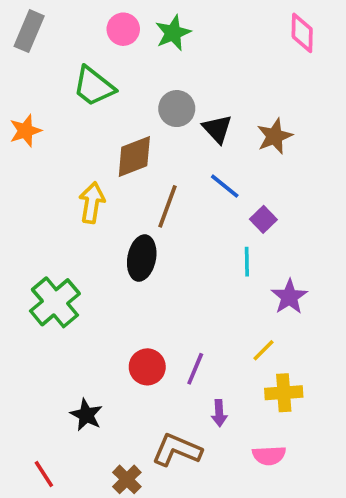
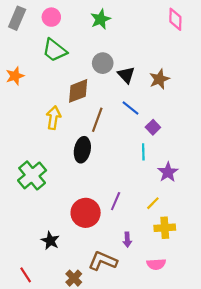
pink circle: (123, 29) -> (51, 17), moved
red circle: (147, 367) -> (86, 213), size x1.4
purple line: (195, 369) -> (116, 201), moved

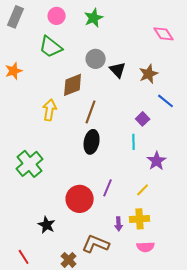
pink circle: (51, 17) -> (57, 16), moved
pink diamond: (175, 19) -> (164, 34), moved, turned -35
blue line: (130, 108) -> (166, 101), moved
black ellipse: (82, 150) -> (92, 142), moved
yellow cross: (165, 228) -> (140, 219), moved

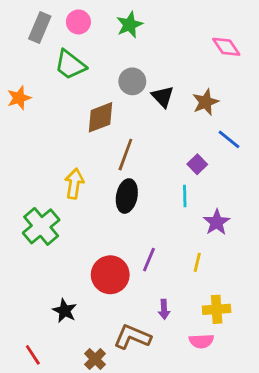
gray rectangle: (16, 17) -> (40, 27), moved
yellow arrow: (50, 110) -> (74, 184), moved
yellow line: (143, 190) -> (197, 262), turned -32
yellow cross: (140, 219) -> (217, 309), moved

